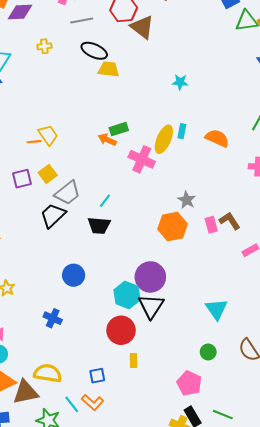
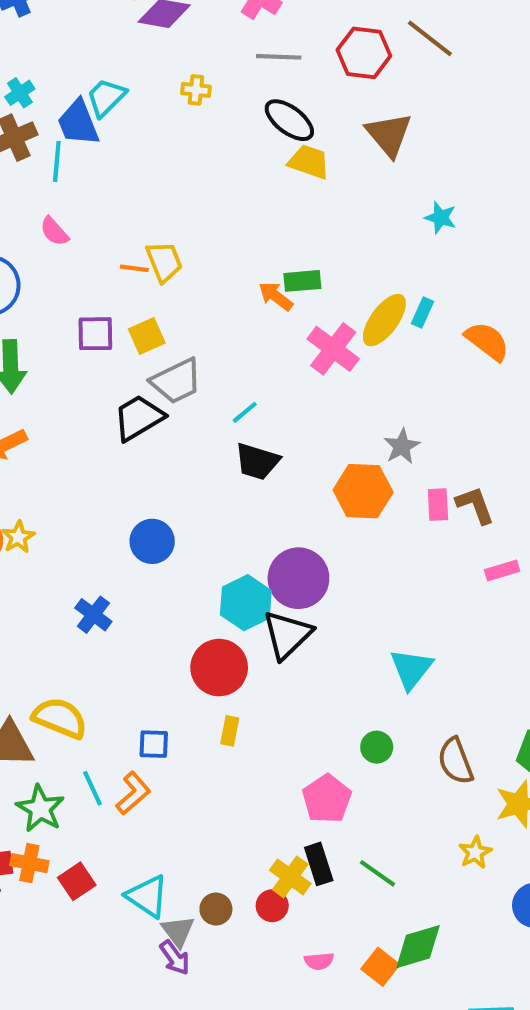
brown triangle: (142, 27) -> (389, 135), moved
black trapezoid: (99, 225) -> (257, 461), moved
orange L-shape: (93, 402) -> (133, 793), turned -95

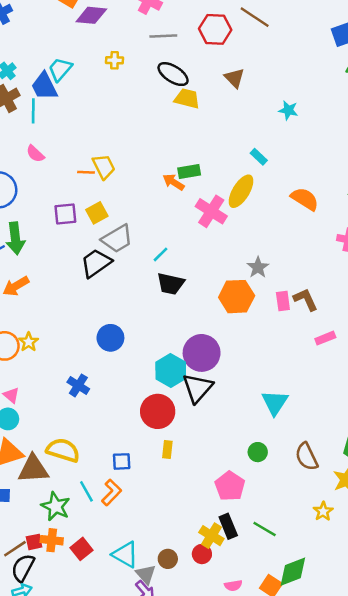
brown triangle: (389, 135) -> (234, 78), size x0.7
cyan star: (441, 218) -> (288, 110), moved
cyan rectangle: (423, 312) -> (259, 157), moved, turned -66

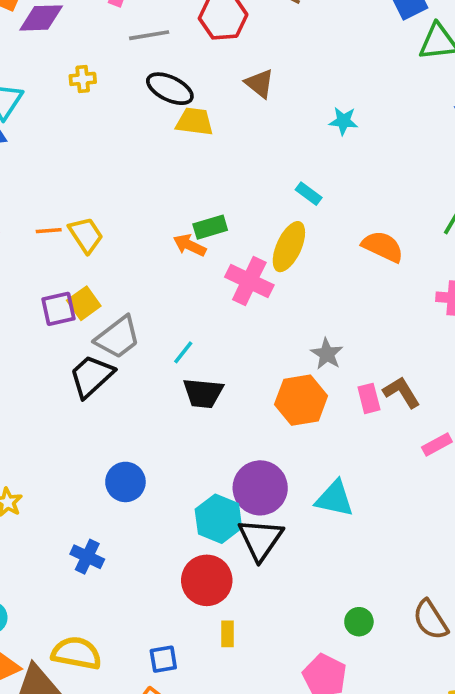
orange line: (86, 172) -> (49, 231), moved
purple square: (65, 214) -> (59, 309), moved
cyan triangle: (275, 403) -> (335, 499), moved, turned -44

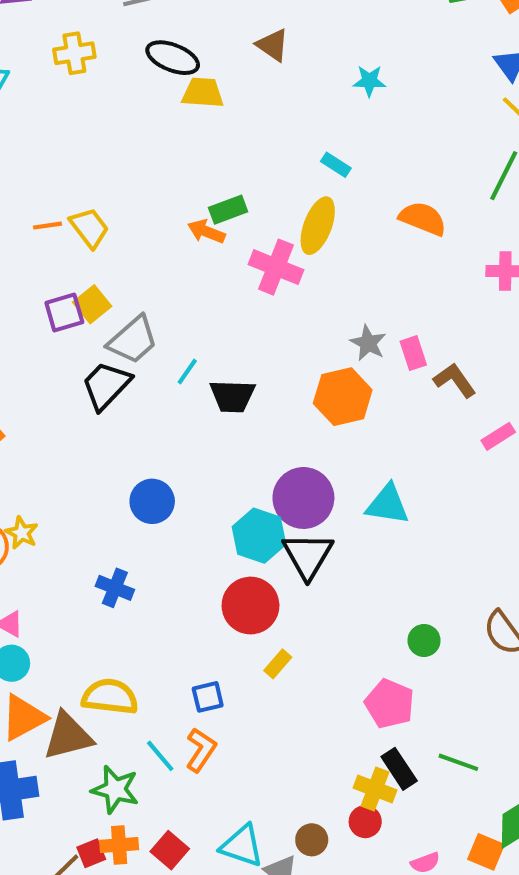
yellow cross: (83, 79) -> (74, 53), size x1.4
cyan line: (183, 352) -> (187, 371), moved
pink rectangle: (369, 398) -> (413, 353), moved
yellow rectangle: (227, 634) -> (278, 664), turned 45

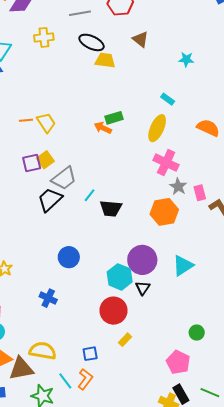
pink cross: (276, 267) -> (166, 163), moved
cyan triangle: (388, 504) -> (183, 265), turned -45
black triangle: (308, 556) -> (143, 288), size x0.6

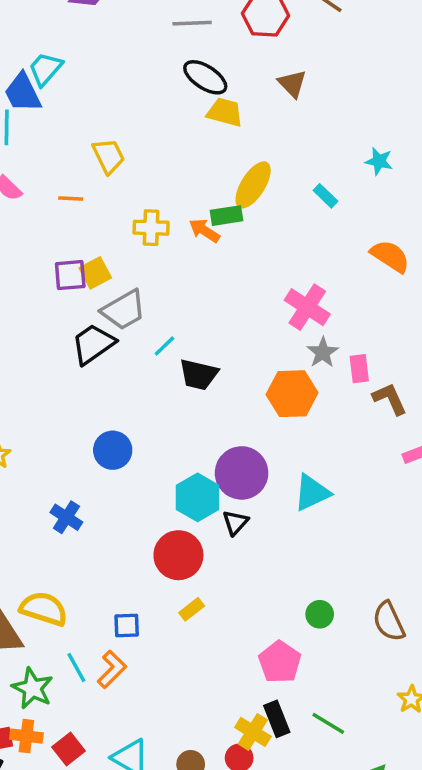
yellow cross: (44, 37) -> (151, 228), moved
cyan star: (186, 59) -> (379, 161), moved
yellow trapezoid: (46, 123) -> (108, 156), moved
yellow ellipse: (157, 128) -> (253, 185), moved

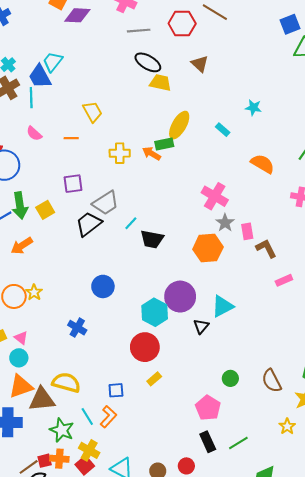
yellow square: (95, 273) -> (45, 210), moved
black triangle: (235, 523) -> (201, 326), moved
green line: (328, 723) -> (238, 443), turned -60
yellow cross: (253, 732) -> (89, 450), moved

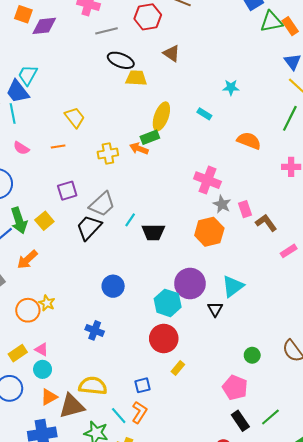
orange triangle: (21, 386) -> (49, 397), size x0.7

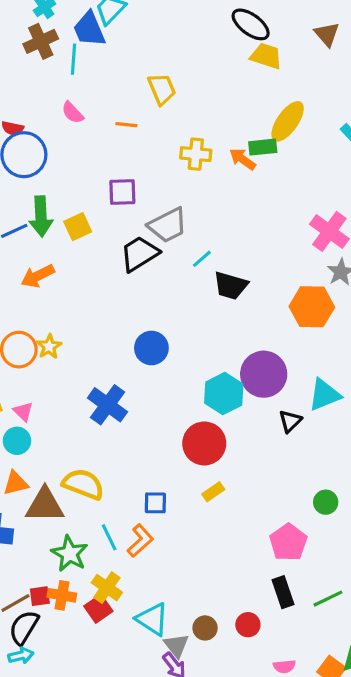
blue cross: (95, 330) -> (108, 405), size x1.4

